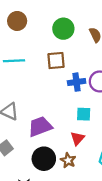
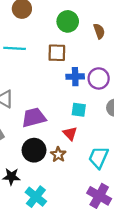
red triangle: (77, 138) -> (70, 133), turned -32

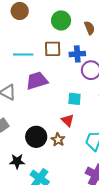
cyan line: (15, 48) -> (23, 54), moved
blue cross: (75, 77) -> (77, 54), moved
purple trapezoid: (34, 117) -> (37, 81), moved

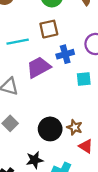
blue cross: (77, 54) -> (65, 54), moved
red triangle: (68, 120) -> (86, 146), moved

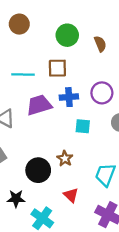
brown star: (75, 127) -> (65, 158), moved

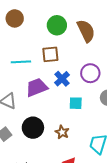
brown semicircle: (100, 44) -> (86, 31), size x1.6
blue cross: (69, 97) -> (62, 79), turned -35
black circle: (38, 170) -> (33, 128), moved

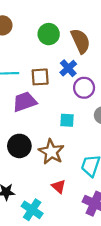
brown square: (50, 54) -> (40, 77), moved
blue cross: (62, 79) -> (68, 68), moved
brown star: (62, 132) -> (51, 152), size x1.6

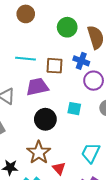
blue cross: (68, 68) -> (81, 61), turned -35
black circle: (19, 146) -> (45, 119), moved
brown star: (51, 152) -> (39, 152), moved

